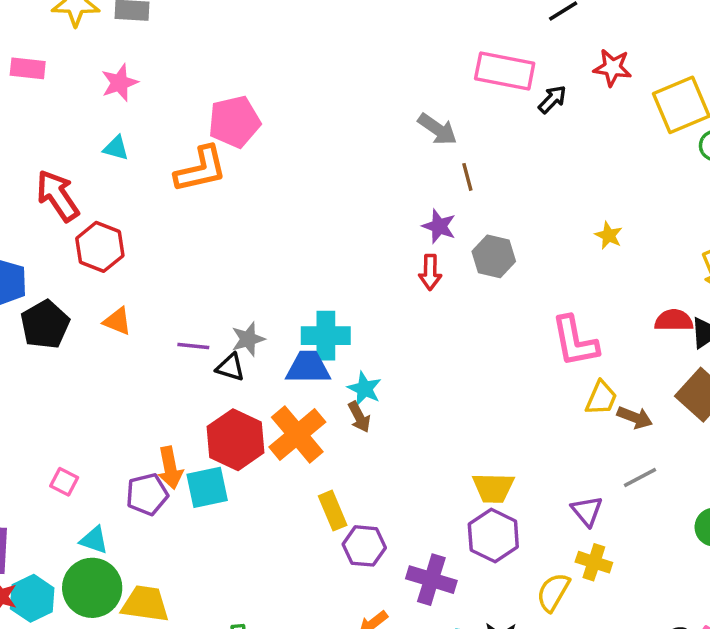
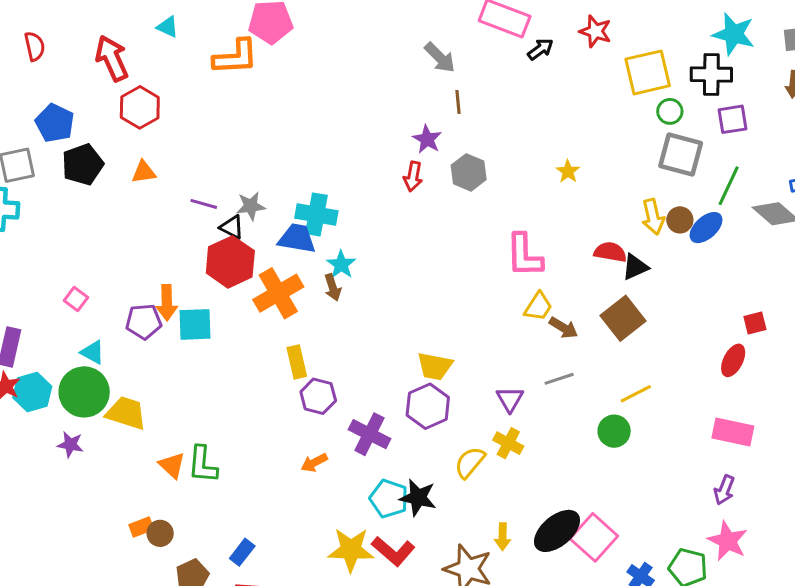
orange triangle: (117, 321) -> (144, 172), turned -40
red hexagon: (236, 440) -> (230, 262), moved

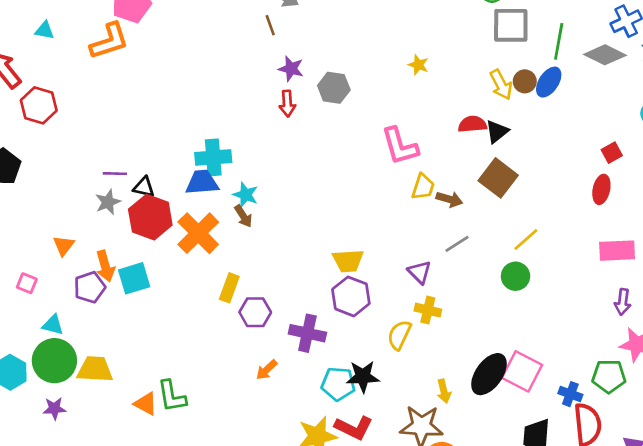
brown line: (458, 102) -> (270, 25), moved
orange triangle: (144, 172) -> (64, 246), moved, turned -30
gray star: (251, 206) -> (108, 202), moved
yellow rectangle: (297, 362) -> (229, 288), turned 48

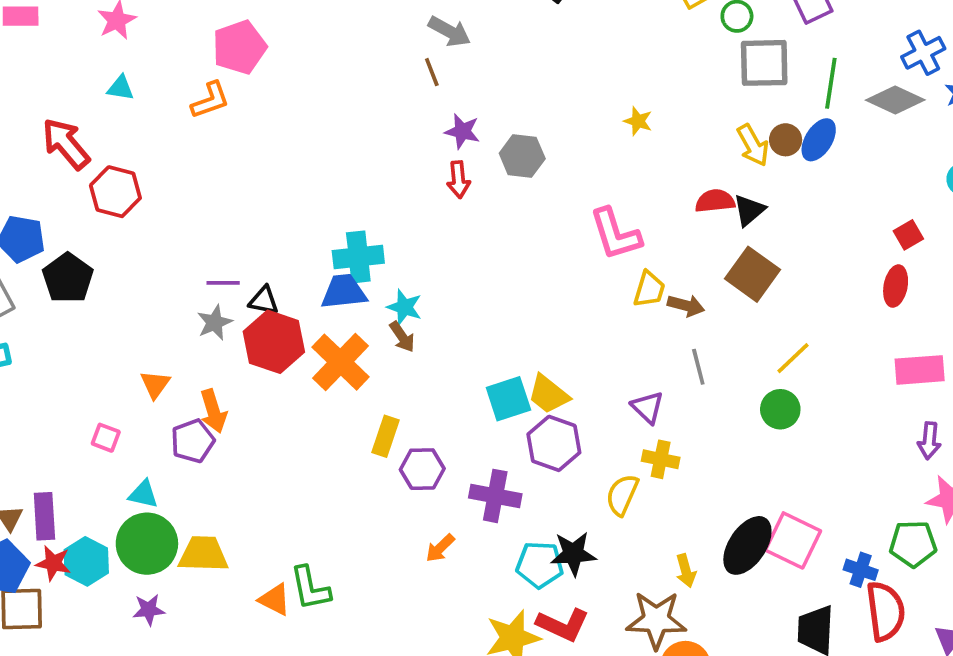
orange L-shape: (109, 41) -> (210, 100), size x0.7
gray line: (457, 244) -> (698, 367), turned -70
yellow trapezoid: (348, 261) -> (548, 394), turned 44
cyan square: (134, 278) -> (508, 399), moved

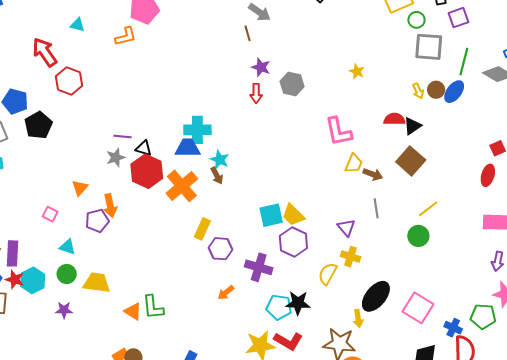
yellow arrow: (753, 145) -> (418, 91), size x0.7
green circle: (147, 544) -> (67, 274), size x0.6
black ellipse: (747, 545) -> (376, 296), moved

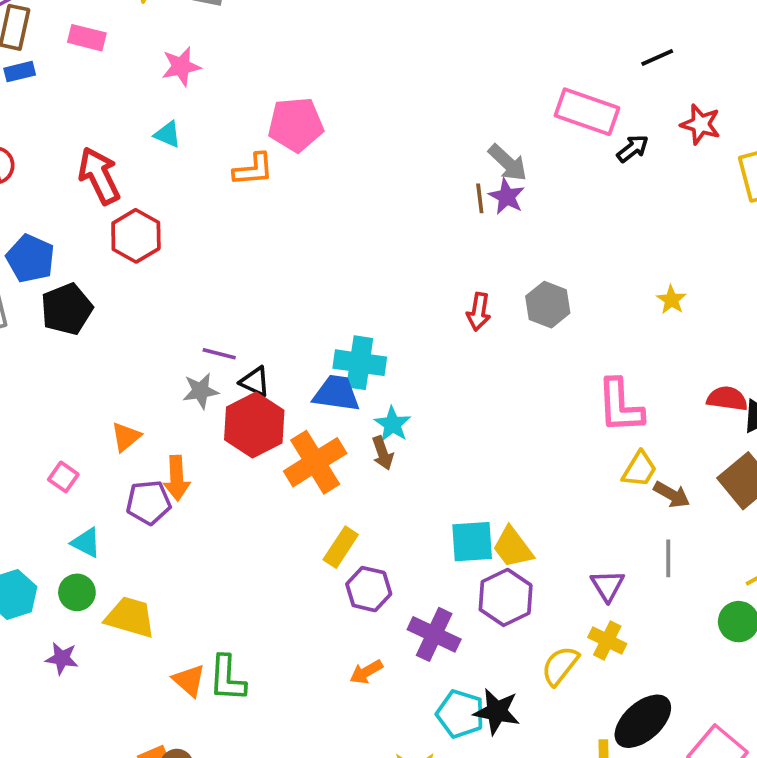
purple star: (261, 67) -> (507, 197), moved

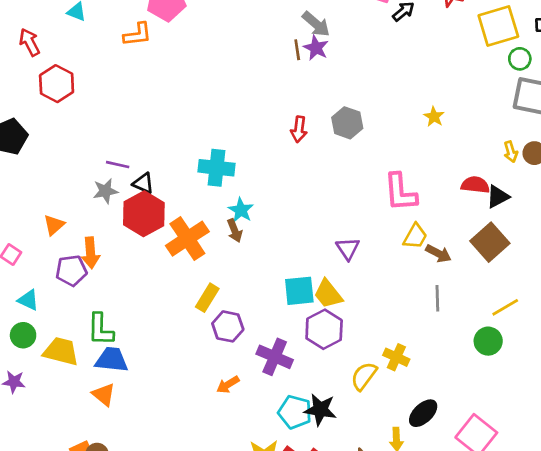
red arrow: (99, 176) -> (29, 42), size x0.7
blue trapezoid: (336, 393) -> (112, 360), moved
purple triangle: (608, 586) -> (348, 249), moved
green L-shape: (227, 678) -> (100, 329), moved
black ellipse: (643, 721) -> (423, 413), size x0.7

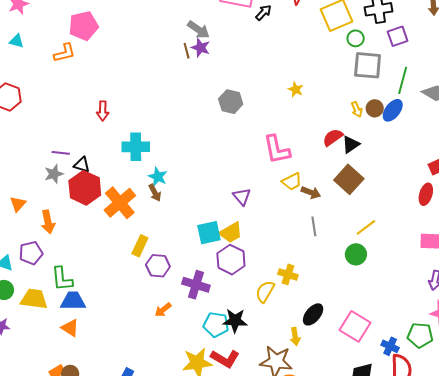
red arrow: (299, 129) -> (103, 111), moved
red semicircle: (475, 185) -> (333, 137), turned -35
yellow trapezoid: (415, 236) -> (292, 181), turned 40
purple pentagon: (71, 271) -> (31, 253), moved
yellow trapezoid: (328, 294) -> (231, 233), turned -75

